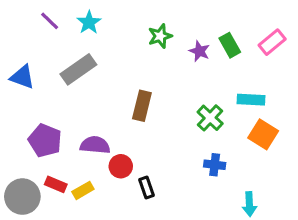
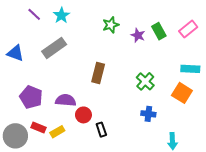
cyan rectangle: (251, 100) -> (190, 69), moved

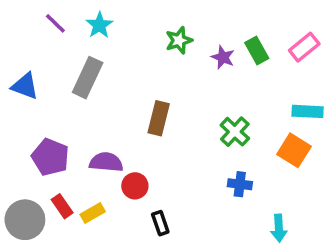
gray rectangle: (54, 48) -> (88, 78), turned -30
red rectangle: (38, 127) -> (62, 206), turned 32
black rectangle: (101, 130) -> (160, 223), moved

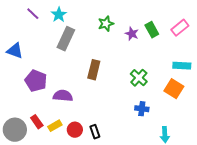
gray rectangle: (88, 78) -> (66, 39), moved
purple pentagon: (50, 157) -> (36, 81), moved
red circle: (135, 186) -> (75, 130), moved

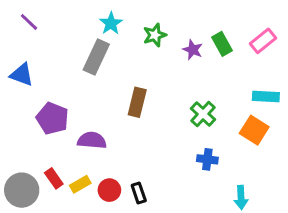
purple line: (33, 14) -> (29, 22), moved
cyan star: (59, 15) -> (111, 23), moved

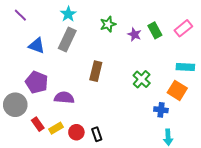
cyan star: (111, 23) -> (68, 14), moved
blue triangle: (22, 75) -> (37, 46), moved
blue cross: (207, 159) -> (161, 110), moved
gray circle: (22, 190) -> (15, 105), moved

